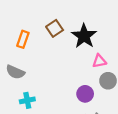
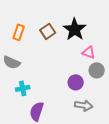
brown square: (55, 28) -> (48, 31), moved
pink triangle: (99, 61) -> (89, 52), turned 32

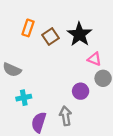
orange rectangle: (19, 32) -> (28, 28), moved
gray arrow: (84, 105) -> (66, 116), moved, turned -108

